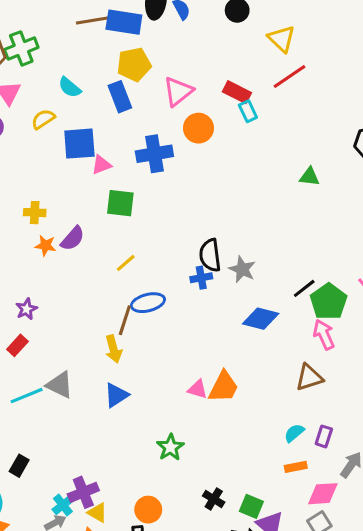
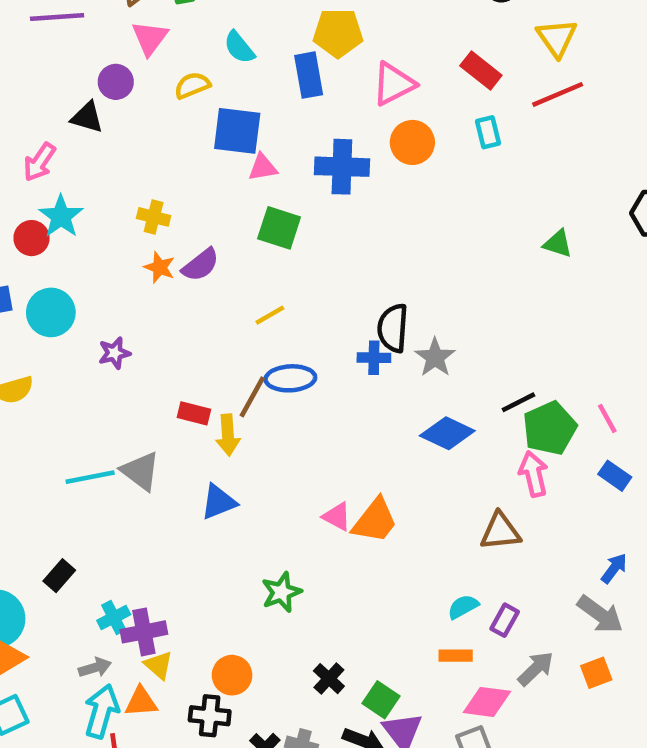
red rectangle: (237, 92) -> (481, 71), moved
red rectangle: (17, 345) -> (194, 413), moved, turned 50
cyan cross: (63, 505) -> (114, 618), moved

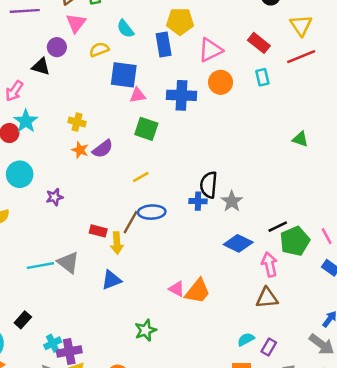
pink arrow: (534, 474) -> (270, 265), moved

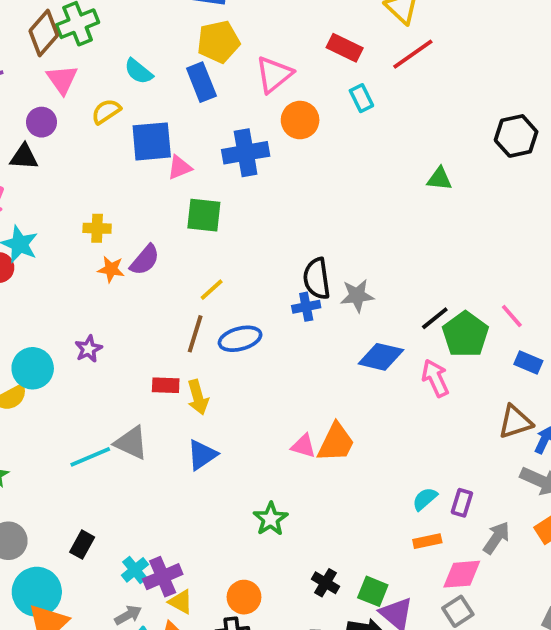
cyan circle: (20, 174) -> (33, 368), moved
gray star: (232, 201) -> (357, 296), turned -30
brown line: (131, 222) -> (195, 334), moved
brown triangle: (267, 298) -> (515, 422), moved

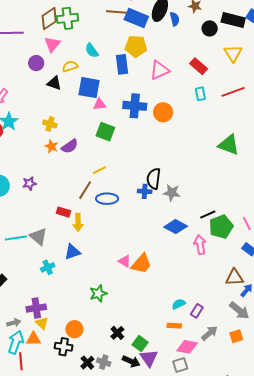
red line: (413, 54) -> (233, 92), moved
orange circle: (300, 120) -> (163, 112), moved
black triangle: (24, 157) -> (54, 83), moved
green triangle: (439, 179) -> (229, 145), size x1.6
cyan cross: (135, 570) -> (48, 267), moved

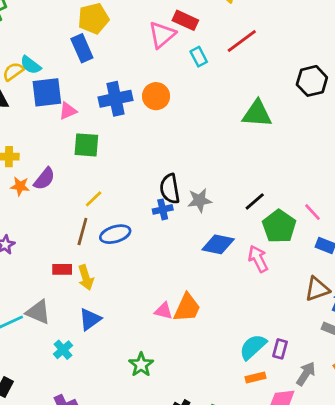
cyan semicircle: (92, 51) -> (31, 65), moved
pink triangle: (160, 70) -> (162, 35), moved
black line: (208, 214) -> (255, 201), moved
cyan semicircle: (179, 304) -> (253, 347), size x1.5

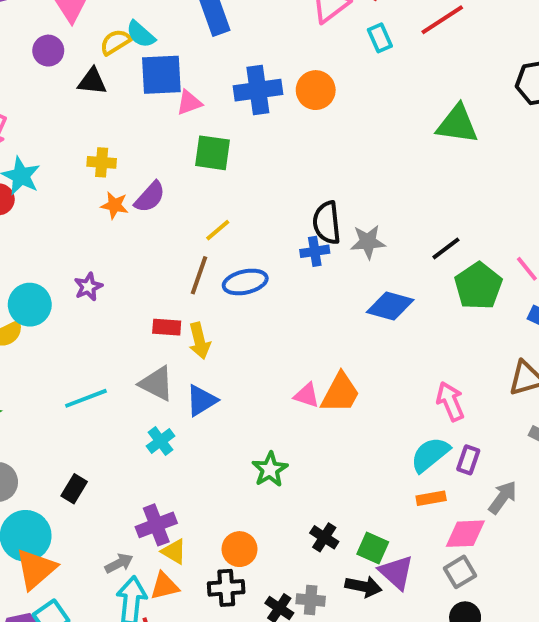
pink arrow: (258, 259) -> (450, 401), moved
gray triangle: (38, 312) -> (157, 384), moved

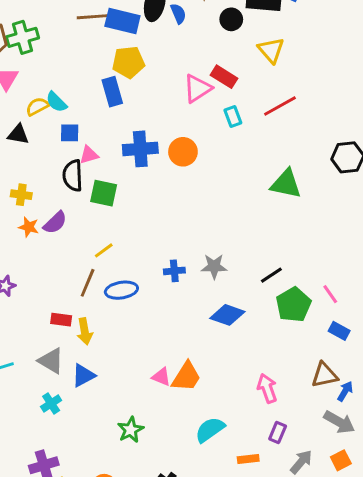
blue square: (161, 75) -> (70, 133), size x0.6
black semicircle: (327, 223) -> (73, 175), moved
cyan semicircle: (430, 454) -> (210, 430), moved

